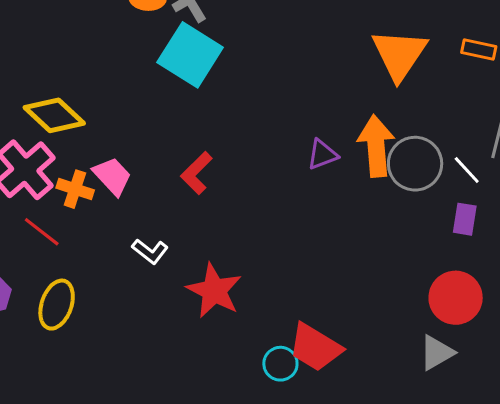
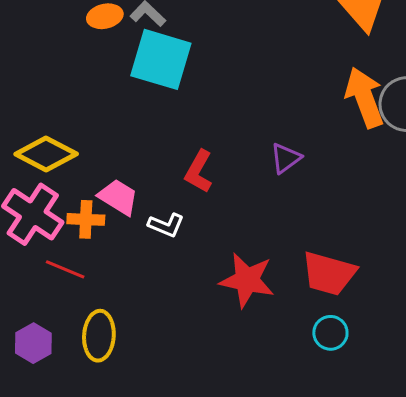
purple triangle: (322, 155) -> (286, 158), moved
white L-shape: (150, 251) -> (166, 225), moved
red trapezoid: (315, 347) -> (329, 274), moved

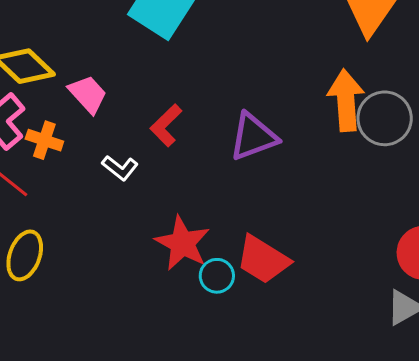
purple triangle: (286, 158) -> (253, 137), size x1.6
pink trapezoid: (118, 197) -> (88, 94), moved
cyan circle: (330, 333) -> (217, 276), moved

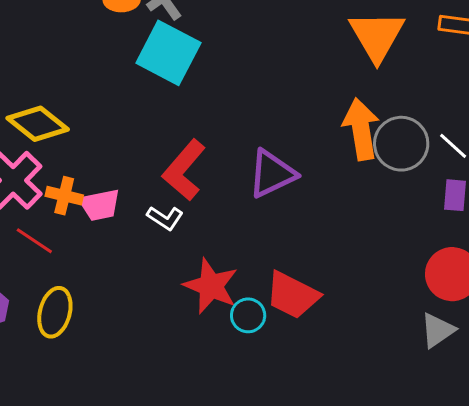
pink trapezoid: (88, 94) -> (100, 205), moved, turned 126
red L-shape: (166, 125) -> (184, 170), size x1.4
white L-shape: (120, 168) -> (165, 218), moved

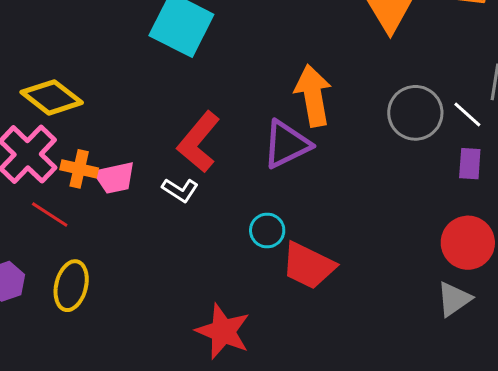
orange arrow: (361, 129) -> (313, 96), moved
red star: (211, 286) -> (223, 331), moved
cyan circle: (248, 315) -> (267, 230), moved

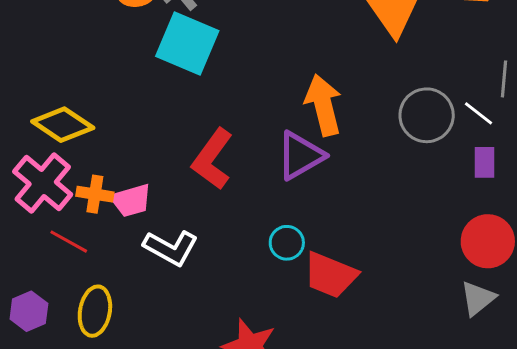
white L-shape: (180, 190) -> (171, 248), moved, size x1.5

